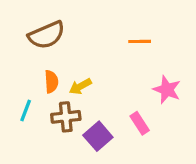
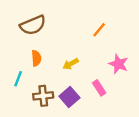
orange line: (140, 41) -> (99, 30), turned -49
yellow arrow: (80, 86) -> (71, 64), moved
brown cross: (66, 117) -> (43, 96), moved

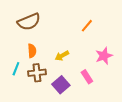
pink star: (118, 64) -> (104, 56), turned 30
brown cross: (43, 96) -> (37, 73), moved

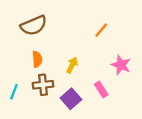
yellow arrow: (62, 56) -> (72, 65), turned 144
pink star: (104, 56) -> (121, 65), turned -30
cyan line: (16, 69) -> (14, 92), moved

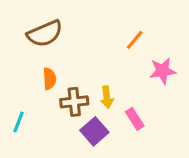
yellow arrow: (72, 65) -> (107, 97), moved, turned 147
pink star: (121, 65) -> (163, 71), moved, turned -30
brown cross: (43, 85) -> (74, 102), moved

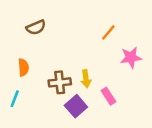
brown semicircle: (45, 34) -> (36, 27), size x0.7
orange semicircle: (49, 79) -> (23, 67), moved

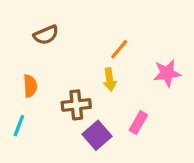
orange line: (108, 32) -> (119, 49), moved
yellow arrow: (86, 79) -> (110, 79), moved
pink rectangle: (108, 96) -> (138, 122), turned 63

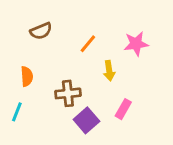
orange line: (119, 49) -> (88, 44), moved
pink star: (167, 73) -> (136, 44), moved
yellow arrow: (110, 79) -> (109, 71), moved

